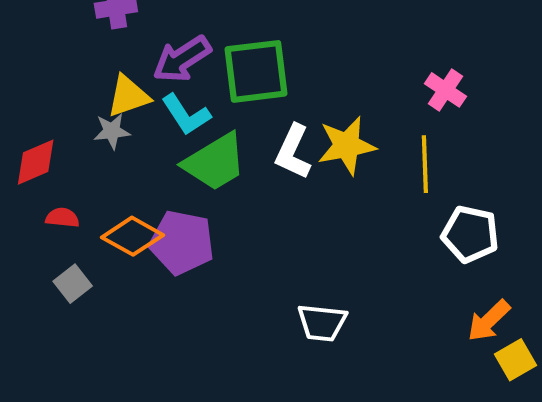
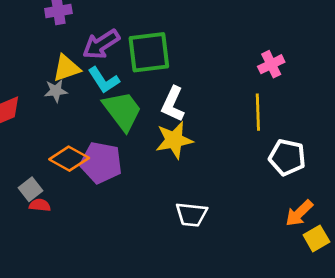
pink cross: (446, 90) -> (271, 64), turned 30
yellow star: (347, 146) -> (174, 140), moved
green trapezoid: (215, 162) -> (122, 111), turned -96
red semicircle: (62, 218) -> (40, 205), moved

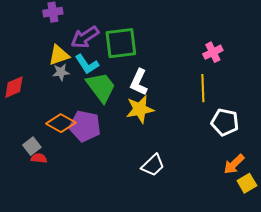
gray star: (56, 91) -> (61, 72), moved
white trapezoid: (191, 214) -> (153, 165), turned -50

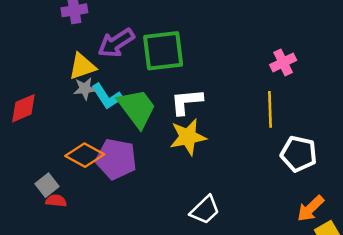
cyan L-shape: (87, 64) -> (107, 96), moved
white L-shape: (139, 82) -> (187, 102), turned 60

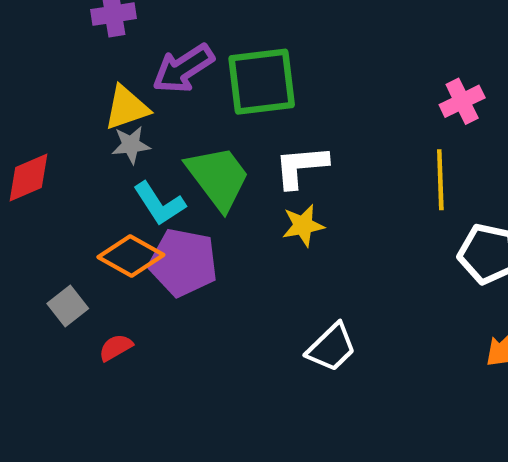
cyan L-shape: (107, 96) -> (159, 204), moved
yellow star: (188, 137) -> (303, 225), size x0.7
red semicircle: (56, 201) -> (116, 347), moved, turned -36

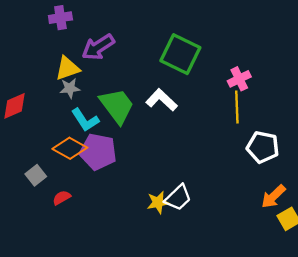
green square: (262, 82) -> (180, 54), moved, turned 33
pink cross: (462, 101) -> (239, 79), moved
white L-shape: (301, 167) -> (162, 100), turned 48
yellow star: (303, 225) -> (158, 202), moved

